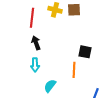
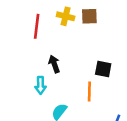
black arrow: (36, 43) -> (54, 64), moved

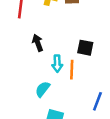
cyan arrow: (40, 85) -> (57, 64), moved

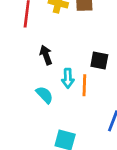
cyan semicircle: (43, 89) -> (45, 95), moved, turned 98

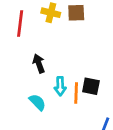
black square: (99, 60) -> (91, 86), moved

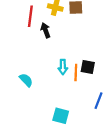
black arrow: (39, 64) -> (46, 30), moved
cyan semicircle: (37, 102) -> (26, 80), moved

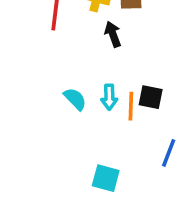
black arrow: (46, 30) -> (113, 34), moved
cyan semicircle: (26, 80) -> (75, 99), moved

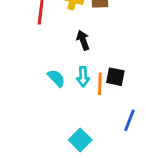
black arrow: (113, 34) -> (83, 40), moved
cyan square: (106, 178) -> (80, 140), turned 30

